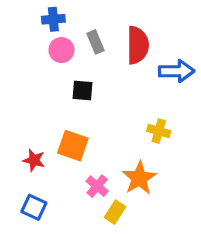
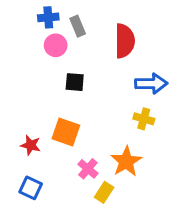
gray rectangle: (96, 42) -> (78, 26), moved
blue arrow: (177, 71) -> (151, 84), moved

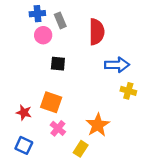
yellow cross: (144, 119) -> (128, 91), moved
pink cross: (88, 169) -> (58, 128), moved

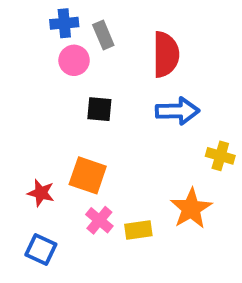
blue arrow: (117, 65) -> (177, 111), moved
orange star: (98, 125) -> (191, 209), moved
yellow rectangle: (81, 149) -> (138, 230), moved, turned 49

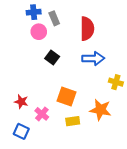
black square: (99, 109) -> (52, 57), turned 32
orange square: (88, 175) -> (67, 96), moved
orange star: (191, 209) -> (100, 110), turned -30
pink cross: (99, 220) -> (42, 114), moved

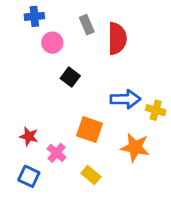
blue cross: (34, 12) -> (34, 16), moved
gray rectangle: (54, 18) -> (87, 25), moved
blue arrow: (93, 58) -> (125, 99), moved
yellow rectangle: (73, 121) -> (91, 175), moved, turned 48

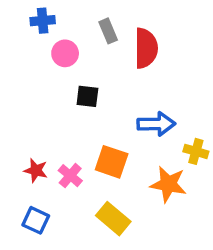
black square: (70, 77) -> (87, 96), turned -30
yellow cross: (156, 110) -> (196, 151), moved
pink cross: (56, 153) -> (70, 176), moved
yellow rectangle: (91, 175) -> (113, 219), size x1.4

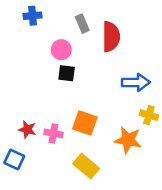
pink circle: (65, 53) -> (61, 50), moved
blue arrow: (156, 124) -> (136, 82), moved
pink cross: (70, 176) -> (53, 133), turned -30
blue square: (36, 220) -> (14, 160), moved

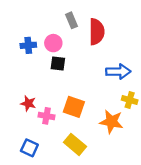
blue cross: (32, 16) -> (28, 45), moved
red star: (27, 129) -> (28, 103), moved
blue square: (14, 160) -> (29, 148), moved

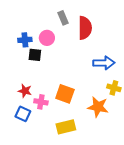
black square: (58, 64) -> (35, 55), moved
yellow rectangle: (75, 144) -> (66, 127), turned -54
blue square: (29, 148) -> (23, 114), moved

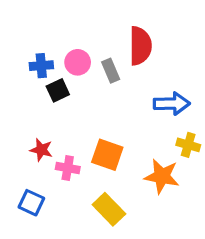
gray rectangle: (63, 18) -> (111, 71), moved
black square: (35, 55) -> (58, 90), turned -32
blue square: (23, 114) -> (31, 203), moved
yellow rectangle: (66, 127) -> (109, 209), turned 60

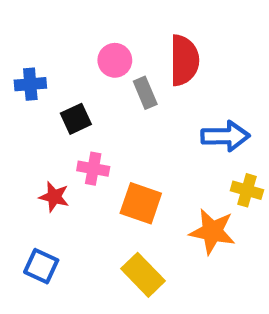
pink circle: (78, 62) -> (115, 60), moved
blue cross: (41, 66) -> (30, 84), moved
pink cross: (68, 168) -> (93, 169), moved

